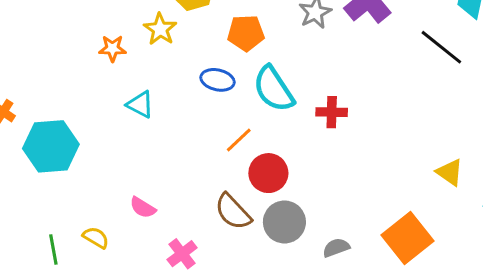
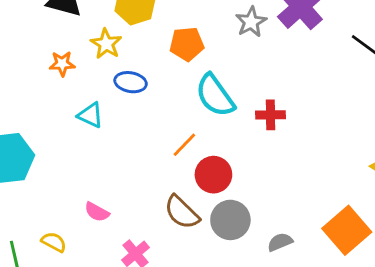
blue ellipse: (218, 80) -> (131, 82), moved

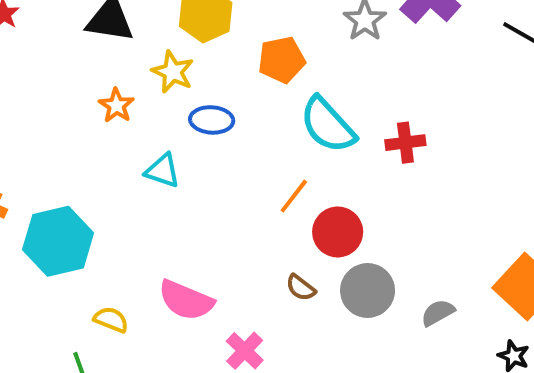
orange star: (62, 64) -> (116, 106), turned -30
pink semicircle: (97, 212) -> (186, 300), size x1.6
brown semicircle: (182, 212) -> (301, 288), size x0.6
yellow semicircle: (54, 242) -> (111, 320), moved

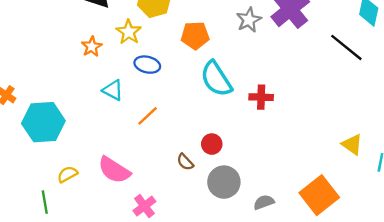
orange line: (294, 196) -> (148, 116), moved
red circle: (338, 232) -> (212, 144), size x0.7
brown semicircle: (301, 288) -> (185, 162), moved
yellow semicircle: (111, 320) -> (67, 174), turned -60

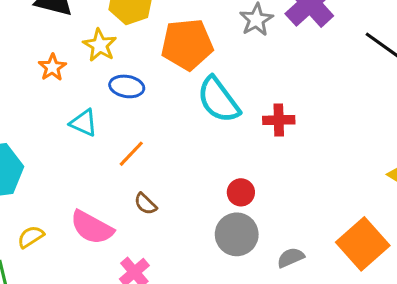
orange pentagon: (195, 35) -> (187, 44), size x1.4
red circle: (212, 144) -> (241, 192), moved
brown semicircle: (185, 162) -> (145, 204), moved

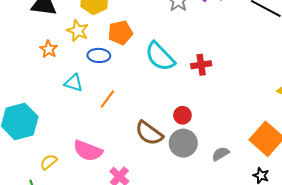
orange pentagon: (187, 44) -> (120, 33), moved, size x0.7
brown semicircle: (145, 204) -> (149, 133), moved, size x1.8

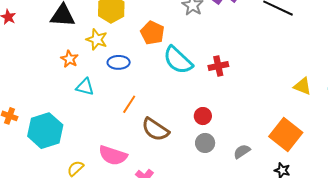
orange pentagon: (120, 33) -> (152, 33), moved, turned -30
cyan triangle: (74, 83) -> (85, 87), moved
brown semicircle: (149, 133) -> (155, 130), moved
gray circle: (183, 143) -> (205, 143), size x0.7

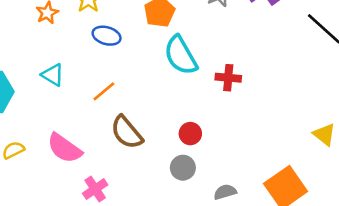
cyan triangle: (85, 87) -> (53, 75), moved

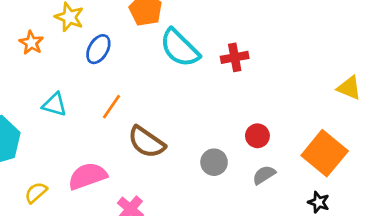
blue ellipse: (107, 36) -> (98, 49), turned -60
red circle: (190, 134) -> (257, 136), moved
pink semicircle: (64, 148) -> (87, 176), turned 141

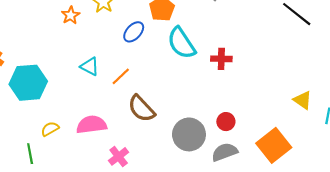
blue ellipse: (98, 49) -> (134, 32), moved
cyan triangle: (55, 105) -> (90, 66), moved
gray circle: (214, 162) -> (189, 134), size x1.6
gray semicircle: (264, 175) -> (225, 152), size x1.4

